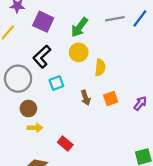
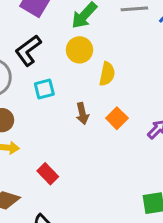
orange square: (111, 98) -> (117, 118), turned -32

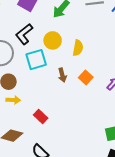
yellow circle: (79, 50) -> (53, 40), moved
cyan square: (44, 89) -> (36, 60), size x1.5

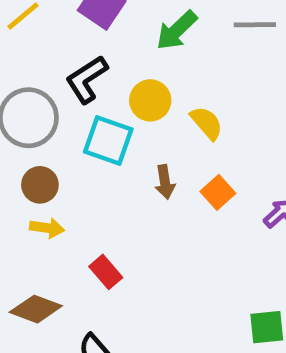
yellow semicircle: (78, 48) -> (207, 123), turned -56
cyan square: (36, 60) -> (108, 141), turned 30

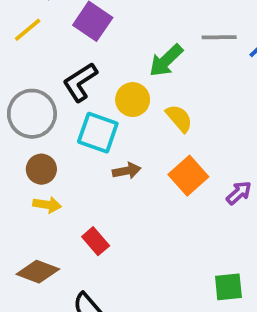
green arrow: (177, 30) -> (166, 61), moved
brown arrow: (165, 182) -> (127, 171), moved, turned -92
orange square: (218, 192) -> (188, 176), size x1.4

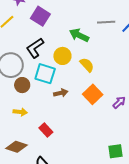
green arrow: (166, 61) -> (79, 35), turned 72
brown circle: (41, 169) -> (22, 85), moved

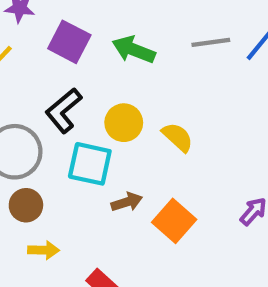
green arrow: (79, 35) -> (134, 50), moved
brown circle: (22, 85) -> (26, 205), moved
orange square: (93, 94) -> (174, 221), moved

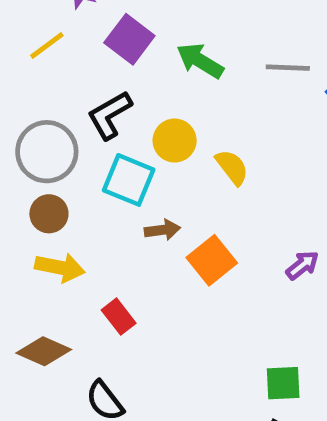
yellow arrow: (44, 250) -> (60, 267), size x1.4

